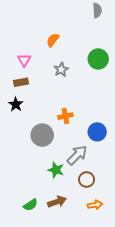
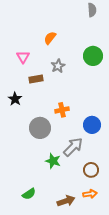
brown rectangle: (21, 82) -> (36, 79), moved
brown circle: (87, 179) -> (91, 170), moved
brown arrow: (57, 202) -> (66, 201), moved

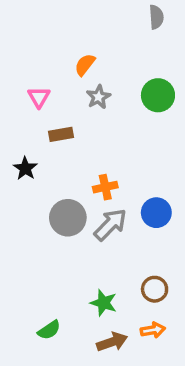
gray star: (58, 66) -> (98, 97), moved
gray arrow: (73, 147) -> (110, 225), moved
green star: (53, 161) -> (104, 303), moved

